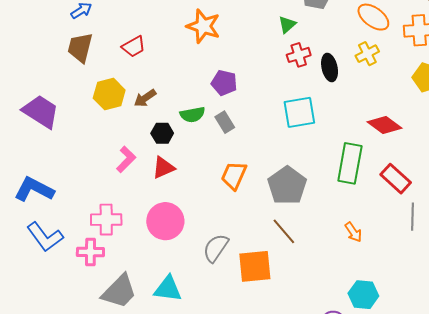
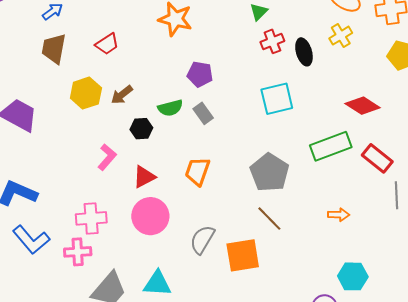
green rectangle: (350, 163) -> (331, 146), turned 63
red triangle: (163, 168) -> (144, 177), moved
orange trapezoid: (234, 176) -> (197, 171), moved
orange arrow: (353, 232) -> (339, 215), turned -50

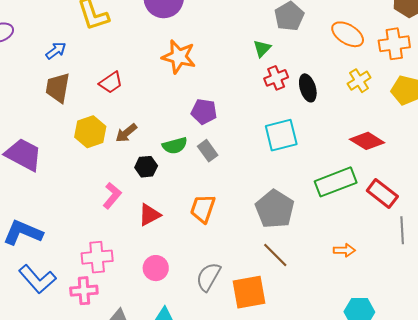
yellow cross: (341, 36) -> (359, 81), moved
pink circle: (150, 216) -> (156, 268), moved, size x0.7

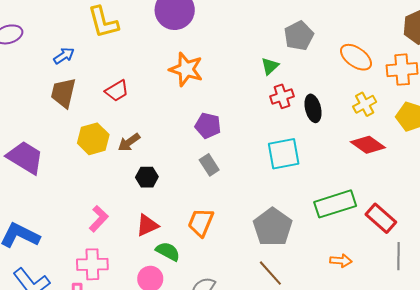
red diamond: (367, 141) -> (368, 145), moved
green semicircle: (175, 146) -> (168, 251), moved, turned -140
pink L-shape: (112, 196) -> (99, 219), moved
orange arrow: (344, 250) -> (341, 261), moved

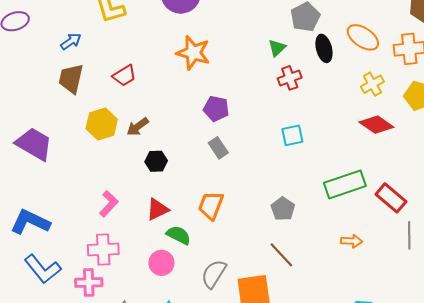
black ellipse: (313, 108) -> (324, 48), moved
cyan square: (284, 154) -> (292, 135), size x0.7
gray pentagon: (273, 227) -> (283, 209), size x0.6

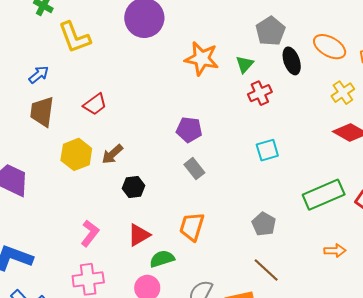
orange star: (193, 53) -> (202, 59), moved
green semicircle: (179, 235) -> (162, 259), turned -40

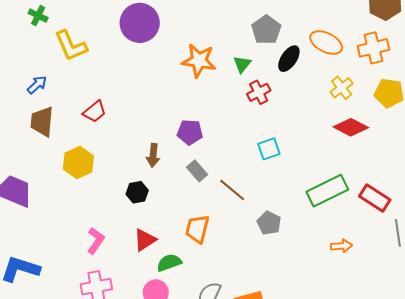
black ellipse: (292, 61) -> (289, 59), turned 56
brown arrow: (112, 154) -> (153, 155), moved, turned -40
brown line: (266, 270) -> (232, 190), moved

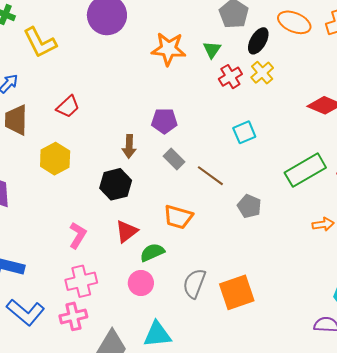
yellow cross: (342, 88) -> (262, 73), moved
black hexagon: (137, 192) -> (116, 184), size x1.4
orange trapezoid: (197, 229) -> (178, 217), turned -84

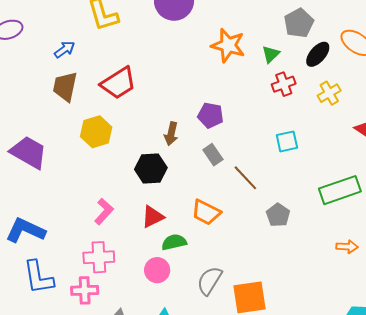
yellow cross: (262, 73) -> (329, 93), moved
red trapezoid: (68, 107) -> (118, 83), size x1.5
blue L-shape: (26, 312) -> (38, 277), turned 30

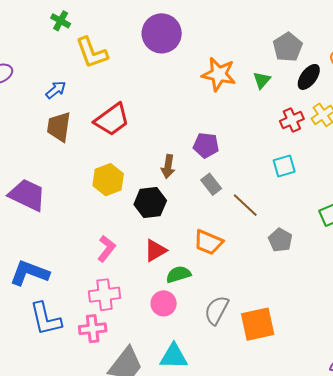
red cross: (284, 84) -> (292, 120), moved
yellow hexagon: (96, 132) -> (108, 180), moved

